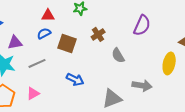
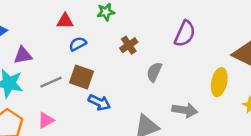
blue semicircle: (44, 33) -> (78, 44), moved
brown square: (67, 43) -> (82, 77), moved
gray semicircle: (118, 55) -> (154, 72), turned 56

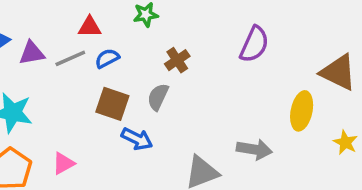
purple triangle: (23, 55) -> (32, 53), moved
gray semicircle: (154, 72) -> (158, 97), moved
gray line: (51, 82) -> (70, 58), moved

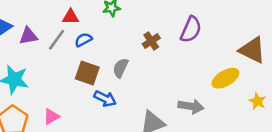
gray line: (70, 58) -> (57, 40), turned -30
brown cross: (177, 60) -> (151, 41), moved
yellow ellipse: (302, 111) -> (225, 78), turned 48

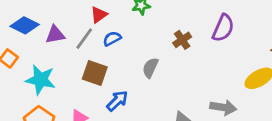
red triangle: (71, 17) -> (99, 15), turned -36
brown square: (87, 73) -> (95, 73), moved
blue arrow: (105, 99) -> (117, 101), moved, turned -70

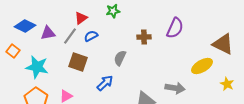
brown cross: (182, 40) -> (144, 37), turned 32
blue arrow: (117, 101) -> (105, 83), moved

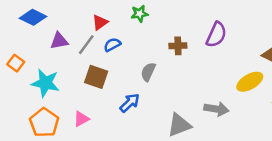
blue diamond: (25, 26) -> (33, 17), moved

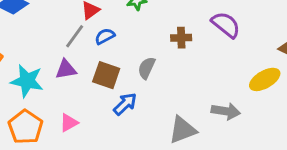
purple semicircle: (216, 35) -> (226, 25), turned -75
purple triangle: (59, 41) -> (66, 69), moved
brown square: (96, 77) -> (106, 75), moved

